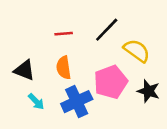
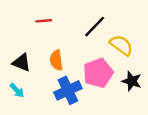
red line: (64, 34) -> (44, 21), moved
cyan arrow: (36, 102) -> (17, 90), moved

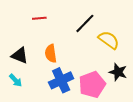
pink pentagon: (98, 73) -> (92, 85), moved

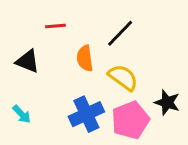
yellow semicircle: (109, 40) -> (123, 77), moved
orange semicircle: (51, 53) -> (85, 58), moved
black triangle: (20, 56) -> (28, 61), moved

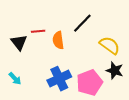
red line: (55, 26) -> (38, 31), moved
black triangle: (28, 61) -> (19, 42), turned 30
yellow semicircle: (123, 77) -> (110, 45), moved

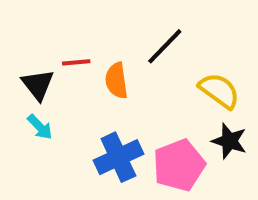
cyan arrow: (15, 79) -> (40, 127), moved

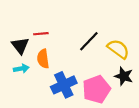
black line: (165, 46) -> (89, 41), moved
orange semicircle: (116, 81) -> (43, 59), moved
cyan arrow: (40, 127) -> (21, 69), turned -56

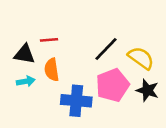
black triangle: (20, 46) -> (24, 54), turned -42
blue cross: (64, 85) -> (76, 101), turned 30
pink pentagon: (96, 89) -> (112, 85), moved

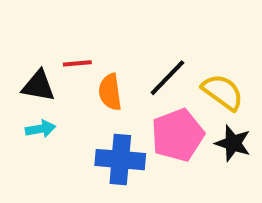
orange semicircle: (52, 70) -> (110, 92), moved

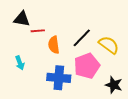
black triangle: (38, 86) -> (22, 19), moved
cyan arrow: (40, 129) -> (20, 63), turned 80
black star: (233, 143) -> (114, 85), moved

